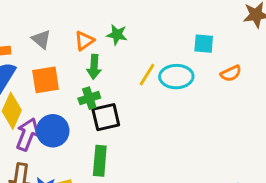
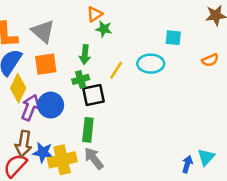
gray triangle: (41, 39) -> (43, 31), size x1.5
orange triangle: (84, 41) -> (95, 14), moved
orange semicircle: (231, 73) -> (210, 60), moved
yellow line: (147, 75) -> (116, 70), moved

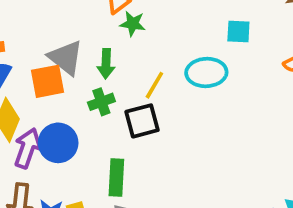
gray triangle: (43, 31) -> (66, 58), moved
black square: (93, 95) -> (142, 121), moved

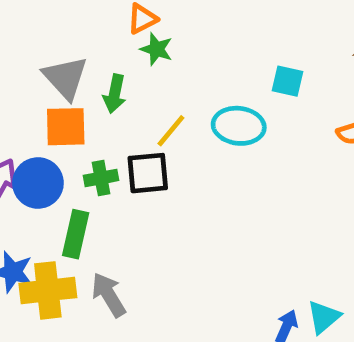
orange square: (48, 81) -> (66, 127), moved
green cross: (101, 102) -> (101, 178), moved
green rectangle: (116, 178) -> (76, 234), moved

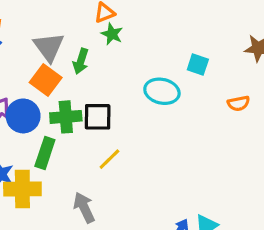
orange square: (66, 127) -> (46, 80), turned 32
yellow line: (171, 131) -> (109, 159), moved
green cross: (101, 178) -> (66, 117), size x1.4
gray arrow: (109, 295) -> (84, 208), moved

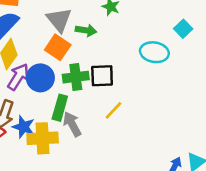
green arrow: (81, 61) -> (86, 30), turned -96
cyan square: (198, 65) -> (183, 29), turned 30
gray arrow: (84, 208) -> (72, 124), moved

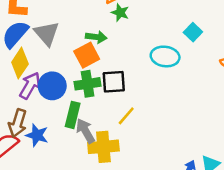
gray triangle: (59, 20) -> (47, 34), moved
orange square: (58, 47) -> (87, 55), moved, turned 30
yellow cross: (43, 138) -> (103, 147), moved

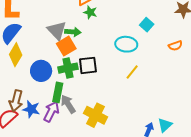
gray triangle: (47, 34) -> (57, 30), moved
purple arrow: (30, 85) -> (51, 112), moved
yellow line: (126, 116) -> (132, 72), moved
yellow cross: (103, 147) -> (95, 115), moved, turned 35

